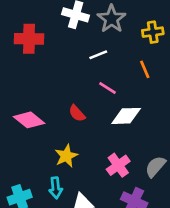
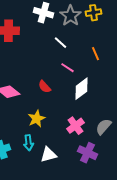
yellow cross: (153, 32) -> (94, 13), moved
white line: (98, 55) -> (60, 43), turned 64
white diamond: (126, 116) -> (82, 89), turned -35

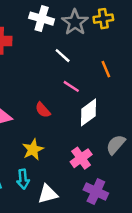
gray semicircle: (104, 127) -> (116, 145), moved

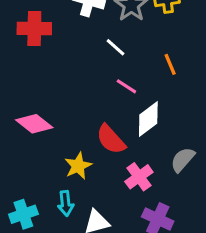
red semicircle: (43, 110) -> (111, 139), moved, size x1.5

